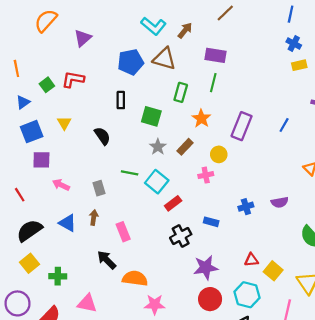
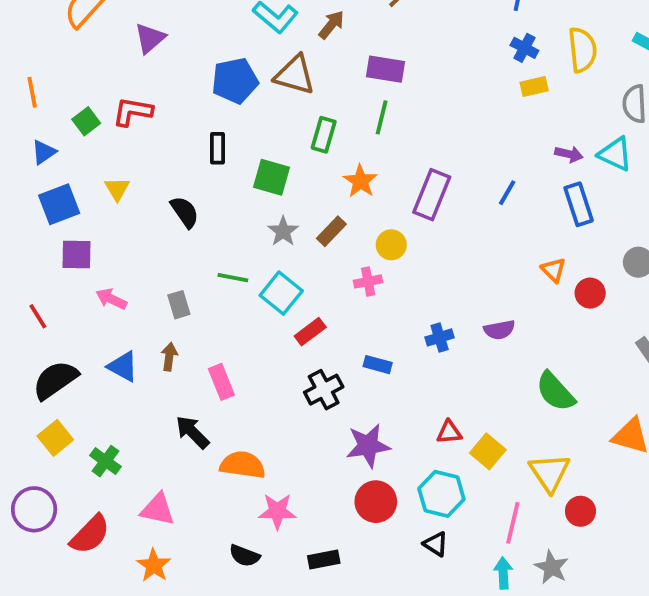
green cross: (58, 276) -> (105, 461), turned 35

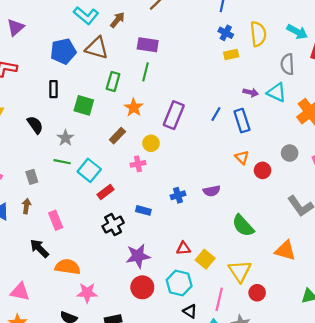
blue rectangle: (579, 204) -> (242, 121), moved
gray star: (283, 231) -> (65, 138), moved
black triangle: (436, 544) -> (190, 311), moved

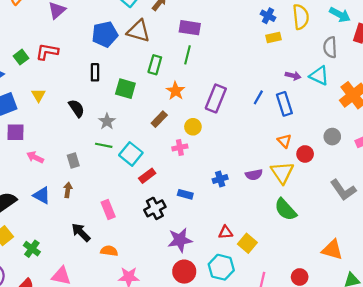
pink rectangle: (56, 220) -> (108, 209), moved
orange triangle: (285, 251) -> (332, 250), moved
orange semicircle: (68, 267) -> (109, 251), size x0.7
yellow triangle: (240, 271) -> (282, 172), moved

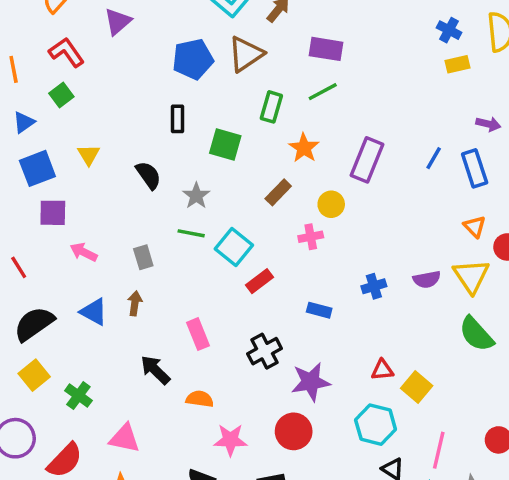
brown triangle: (139, 31) -> (246, 54), turned -50
red L-shape: (47, 52) -> (66, 52), moved, turned 45
green line: (188, 55) -> (323, 92), turned 48
black cross: (155, 208) -> (265, 351), moved
red circle: (184, 272) -> (294, 431), moved

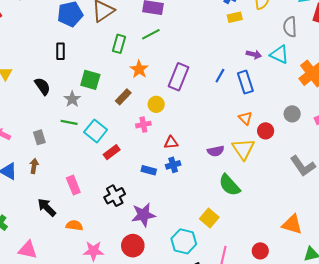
green square: (225, 145) -> (90, 80), moved
blue cross: (374, 286) -> (173, 165), moved
green semicircle: (476, 334) -> (229, 185), moved
red triangle: (382, 370) -> (171, 143), moved

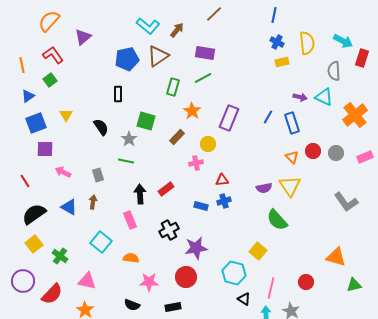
cyan square: (96, 131) -> (101, 242), moved
red circle: (266, 131) -> (313, 151), moved
black arrow: (47, 207) -> (140, 194), moved, turned 42

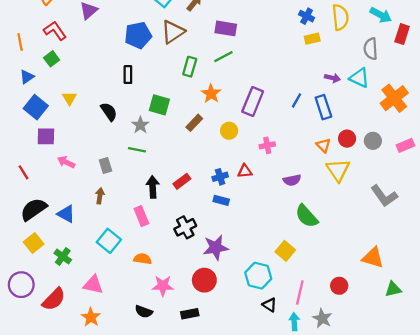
blue square: (36, 123) -> (36, 107), turned -30
pink cross: (196, 163) -> (267, 145), moved
yellow triangle: (290, 186) -> (338, 170), moved
blue cross: (224, 201) -> (220, 177), moved
blue triangle: (69, 207) -> (66, 214), moved

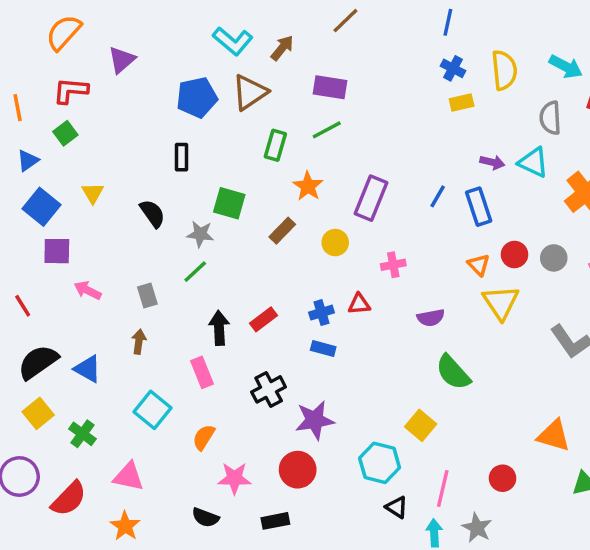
red L-shape: (55, 31) -> (71, 91), turned -50
gray star: (140, 125) -> (200, 234), turned -30
green line: (137, 150) -> (195, 272), turned -54
orange semicircle: (143, 259) -> (204, 437), turned -66

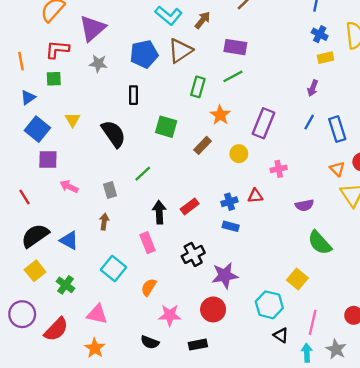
purple triangle: (122, 60) -> (92, 28), size x1.4
green square: (65, 133) -> (54, 79), turned 35
purple arrow: (492, 162) -> (313, 88), moved, turned 98
black semicircle: (152, 214) -> (114, 134), size x1.4
gray star: (200, 234) -> (98, 63), moved

